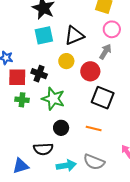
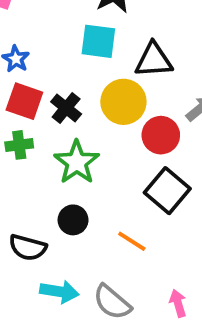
yellow circle: (66, 61) -> (123, 102), size x1.5
green cross: (22, 100) -> (19, 145), turned -32

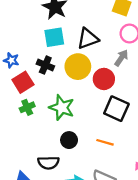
red square: (24, 101) -> (23, 82), turned -35
black cross: (66, 108) -> (45, 65), moved

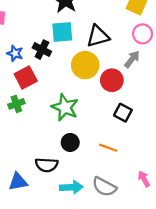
black cross: (45, 65) -> (42, 50), moved
green cross: (27, 107) -> (16, 104), moved
black square: (116, 109) -> (123, 113), size x0.7

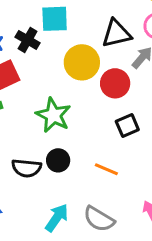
black triangle: (98, 36) -> (116, 34), moved
black square: (123, 113) -> (127, 126), turned 36
black semicircle: (47, 165) -> (26, 168), moved
cyan arrow: (71, 187) -> (57, 218), turned -55

